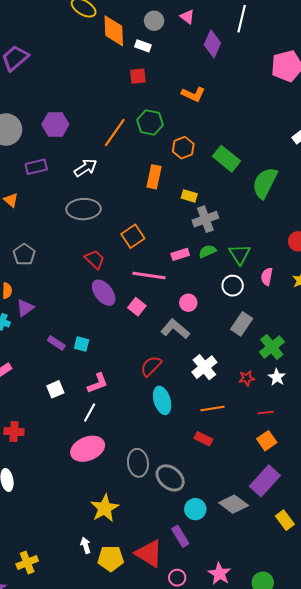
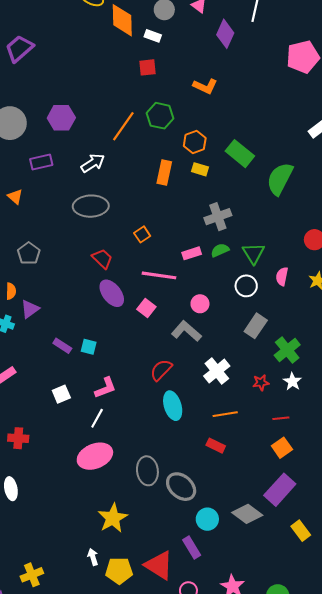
yellow rectangle: (189, 196) -> (200, 169), moved
orange square: (133, 236) -> (142, 234), size x0.7

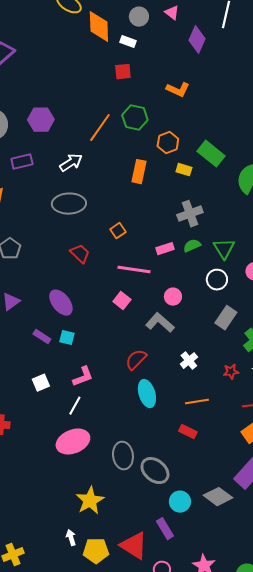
yellow rectangle: (200, 169) -> (184, 170), moved
purple ellipse: (112, 293) -> (61, 303), moved
white cross: (217, 371) -> (189, 361), size x0.7

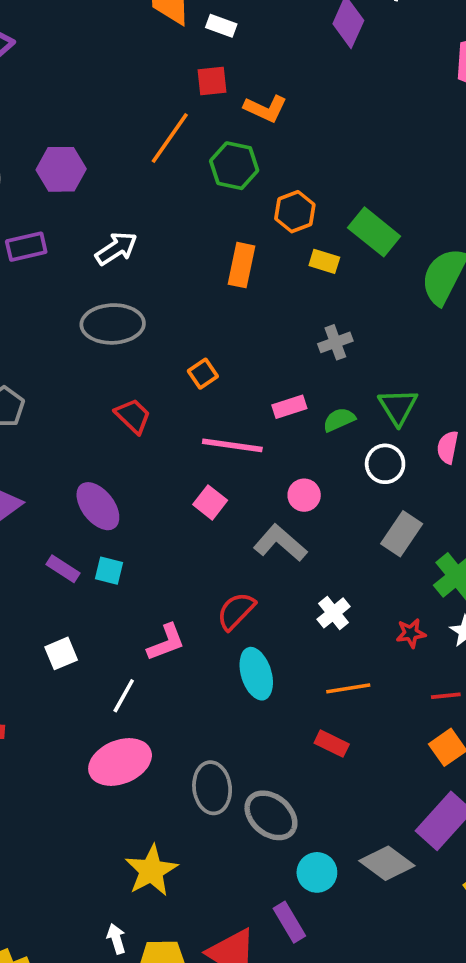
orange L-shape: (178, 90) -> (265, 109), moved
orange line: (100, 128) -> (170, 138), moved
gray cross: (190, 214) -> (335, 342), size x0.7
green semicircle: (192, 246) -> (339, 420), moved
pink L-shape: (83, 377) -> (166, 642), moved

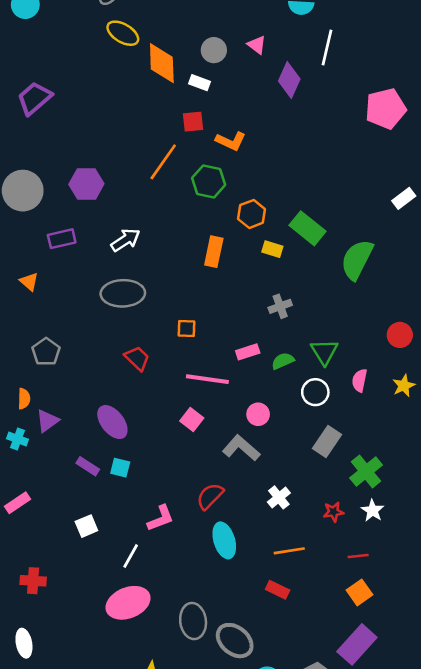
orange square: (203, 374) -> (187, 328), turned 36

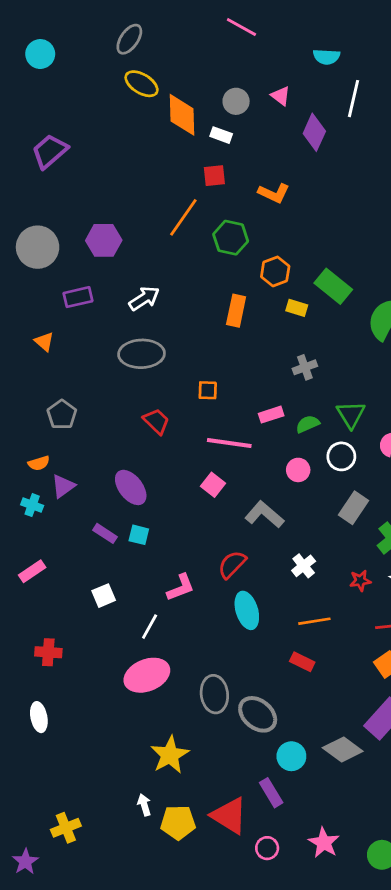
orange L-shape: (231, 141) -> (274, 193), moved
orange semicircle: (24, 399) -> (39, 463), turned 72
pink circle: (258, 414) -> (298, 470), moved

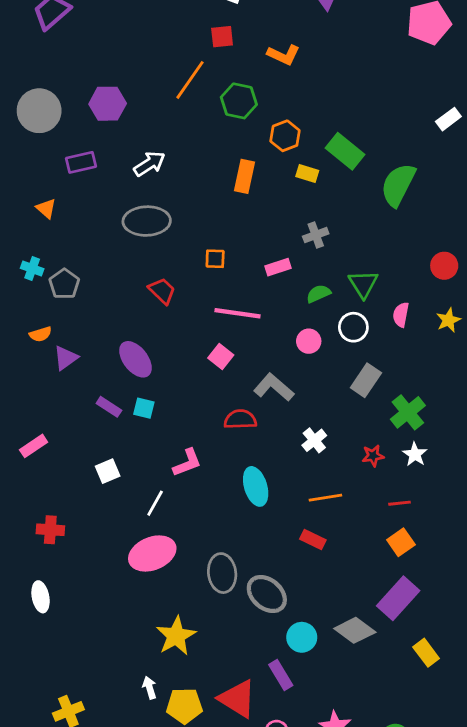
pink rectangle: (271, 415) -> (278, 267), moved
cyan cross: (32, 505) -> (32, 269), moved
red semicircle: (232, 564) -> (240, 419), moved, turned 44

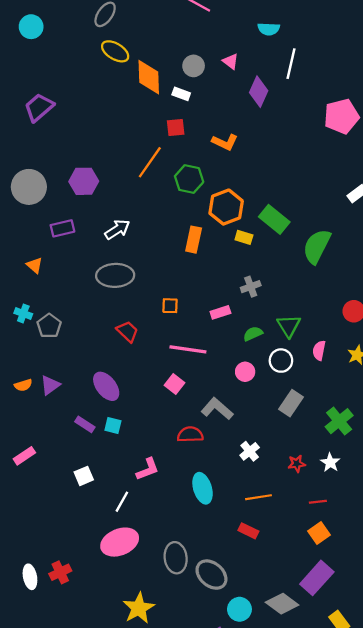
orange hexagon: (285, 136) -> (226, 207), size x1.4
orange semicircle: (41, 334) -> (23, 385), moved
green cross: (408, 412) -> (339, 421), moved
red cross: (50, 530) -> (60, 572), moved, turned -30

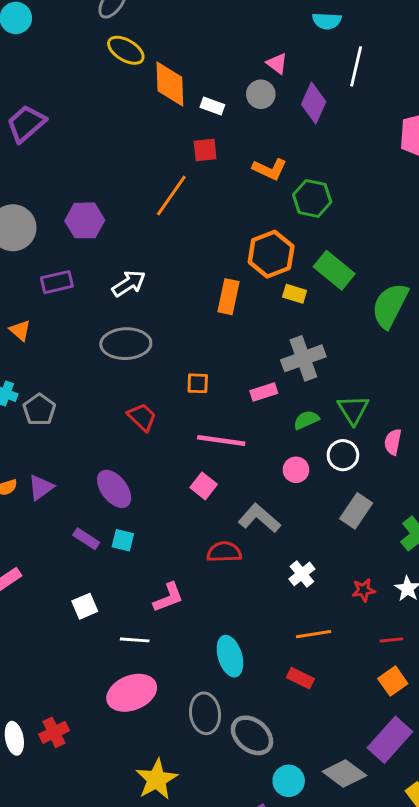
gray circle: (194, 66) -> (261, 94), moved
green hexagon: (189, 179) -> (312, 198), moved
gray cross: (251, 287) -> (303, 358), size x1.6
cyan ellipse: (203, 488) -> (230, 656), moved
white line: (122, 502) -> (135, 640), turned 65

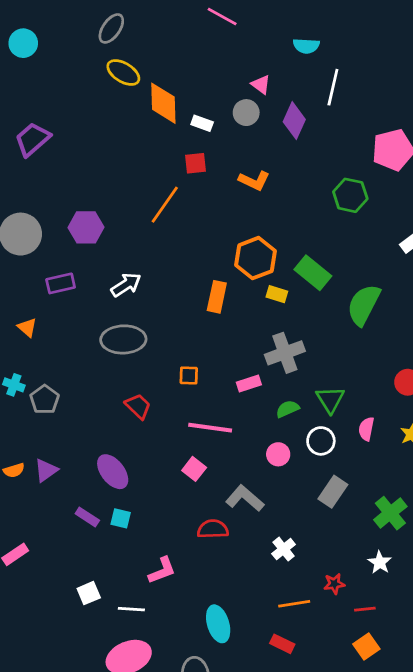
green hexagon: (312, 198) -> (350, 195), moved
red star: (363, 590) -> (334, 584), moved
white square: (85, 606) -> (89, 593), moved

